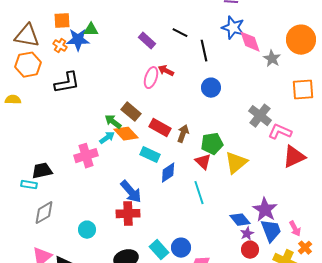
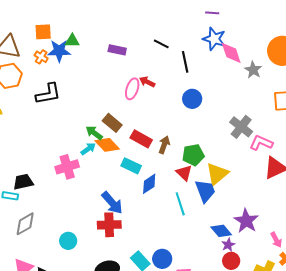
purple rectangle: (147, 41) -> (117, 50), moved, turned -30
blue trapezoid: (271, 231) -> (205, 191), moved

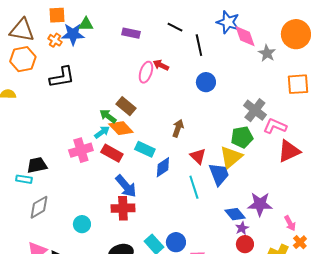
red rectangle: (141, 139) -> (112, 153), moved
green pentagon: (193, 155) -> (242, 137), moved
purple star: (246, 221) -> (260, 204), turned -30

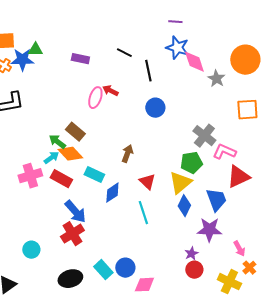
blue trapezoid: (219, 174) -> (216, 200), moved
red cross: (123, 208) -> (72, 234), turned -30
blue diamond: (235, 214) -> (184, 206), moved, turned 65

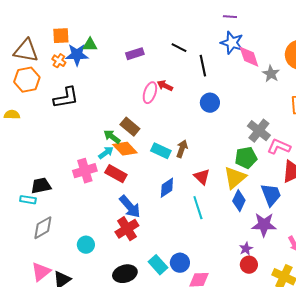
purple rectangle: (80, 59) -> (135, 54), turned -30
cyan rectangle: (94, 175) -> (161, 151), moved

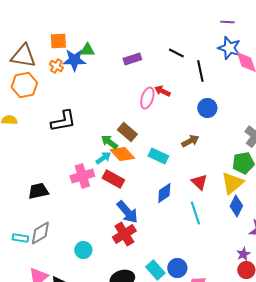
black L-shape: (66, 98) -> (63, 121), moved
brown arrow: (182, 149) -> (190, 141), moved, turned 42
cyan rectangle: (28, 200) -> (20, 238), moved

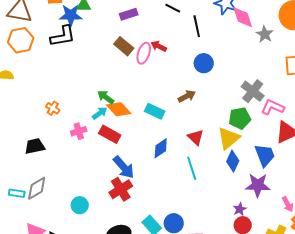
orange cross: (56, 66) -> (53, 108), moved
black L-shape: (63, 121) -> (63, 36), moved
brown rectangle: (127, 132) -> (124, 46), moved
pink cross: (82, 176) -> (79, 131), size x0.7

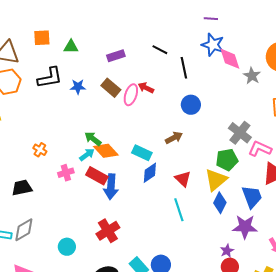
blue star: (71, 15) -> (78, 87), moved, size x0.7
blue diamond: (161, 148) -> (150, 173), moved
blue arrow: (124, 167) -> (111, 187), moved, turned 45

